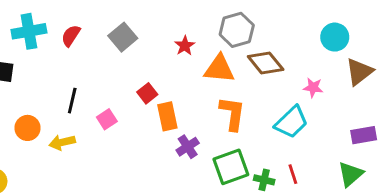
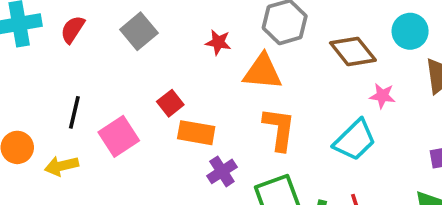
red star: (185, 46) -> (218, 42), turned -30
brown diamond: (266, 63) -> (353, 52), moved
orange rectangle: (167, 116) -> (196, 133), turned -68
pink square: (107, 119) -> (119, 136), size x1.5

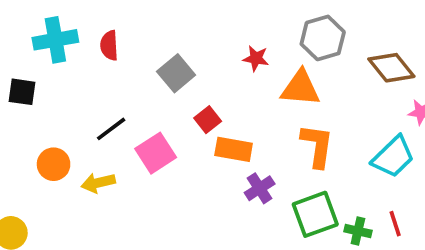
red semicircle: (73, 29) -> (109, 45), turned -36
gray square: (139, 31) -> (176, 73), moved
black line: (74, 112) -> (111, 129), turned 40

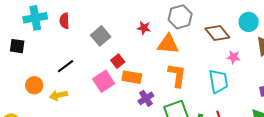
pink square: (156, 153) -> (104, 81), moved
cyan trapezoid: (393, 157) -> (218, 81), turned -55

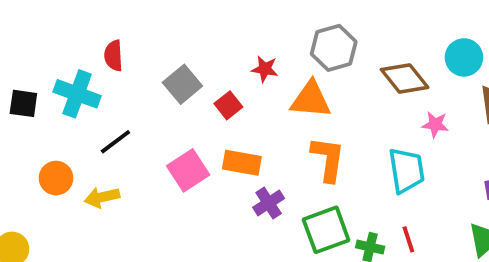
cyan cross: (35, 18) -> (77, 94), moved, turned 30
red square: (118, 61) -> (228, 105), moved

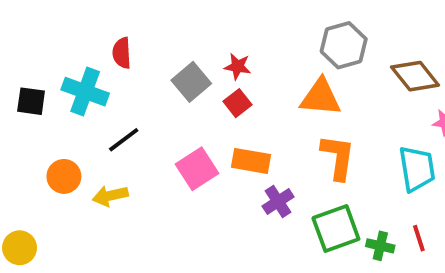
red star: (265, 69) -> (238, 66), moved

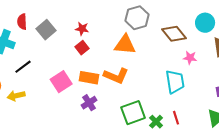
gray square: (191, 82) -> (46, 30), moved
orange L-shape: (338, 157) -> (116, 76), moved, turned 105
purple cross: (278, 201) -> (89, 103), moved
green cross: (380, 246) -> (156, 122), turned 32

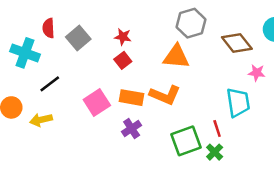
red line: (176, 118) -> (217, 129), moved

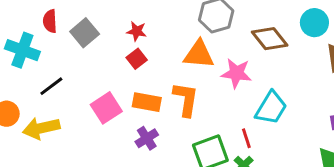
pink star: (257, 73) -> (236, 73), moved, size x1.5
orange L-shape: (165, 95) -> (186, 99), turned -104
cyan trapezoid: (238, 102) -> (271, 108), turned 40
yellow arrow: (41, 120) -> (41, 128), size x1.4

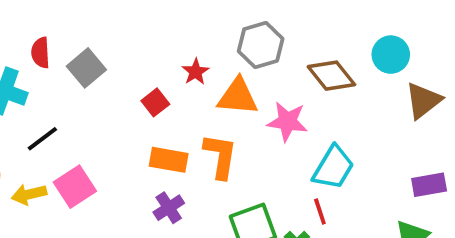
red star: (137, 31) -> (196, 72), moved, turned 30
pink square: (106, 108) -> (75, 187), moved
yellow arrow: (41, 128) -> (29, 194), size x0.7
red line: (246, 138) -> (320, 212), moved

